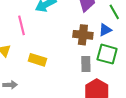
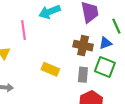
yellow rectangle: (37, 60) -> (50, 69), moved

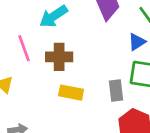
brown cross: (83, 46) -> (59, 57), moved

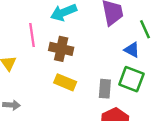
blue triangle: (137, 42) -> (132, 50), turned 49

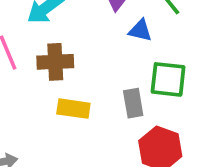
blue triangle: (132, 50) -> (140, 30), moved

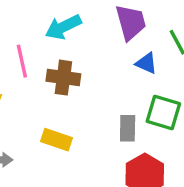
yellow rectangle: (73, 109) -> (57, 140), moved

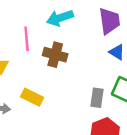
yellow rectangle: (57, 140) -> (32, 97), moved

